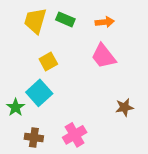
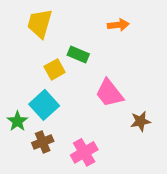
green rectangle: (65, 19) -> (78, 55), moved
pink trapezoid: (103, 56) -> (109, 93), moved
brown cross: (34, 137) -> (43, 142), moved, turned -30

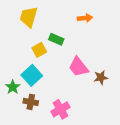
brown star: (140, 121) -> (101, 77), moved
brown cross: (43, 142) -> (31, 102), turned 32

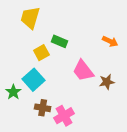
orange arrow: (85, 18) -> (110, 41), moved, turned 32
brown cross: (31, 102) -> (43, 108), moved

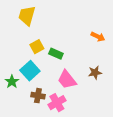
green rectangle: (59, 41) -> (56, 54), moved
pink trapezoid: (83, 71) -> (67, 80), moved

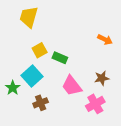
brown cross: (38, 96) -> (41, 103), turned -32
pink cross: (57, 103) -> (95, 104), moved

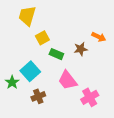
yellow square: (40, 50) -> (42, 38), moved
brown star: (102, 78) -> (81, 49), moved

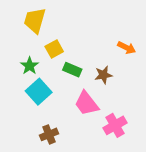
brown star: (81, 49) -> (103, 75), moved
green star: (12, 82) -> (30, 66), moved
brown cross: (38, 96) -> (49, 134), moved

